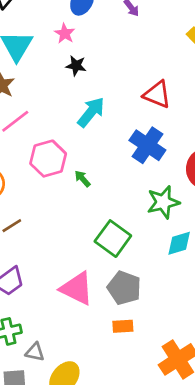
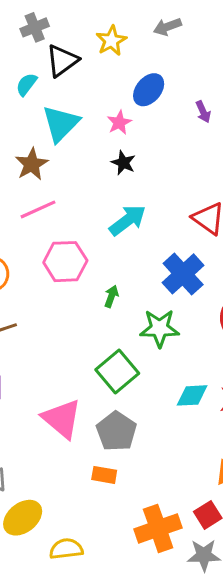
green arrow: (82, 179) -> (111, 296), moved, turned 48
green star: (163, 202) -> (159, 328), moved

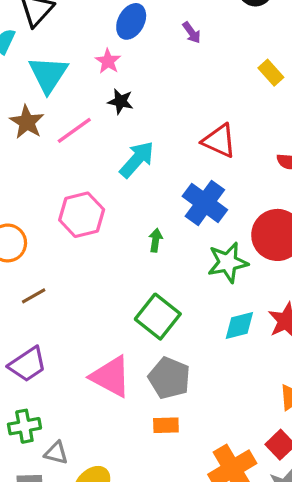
pink line: (38, 209) -> (74, 130), moved
green arrow: (111, 296) -> (156, 240), moved
green star: (159, 328) -> (228, 262), moved

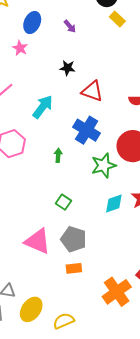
yellow rectangle: (271, 73) -> (117, 19), moved
black star: (121, 101) -> (67, 68), moved
green square: (158, 317) -> (63, 202), size x0.6

